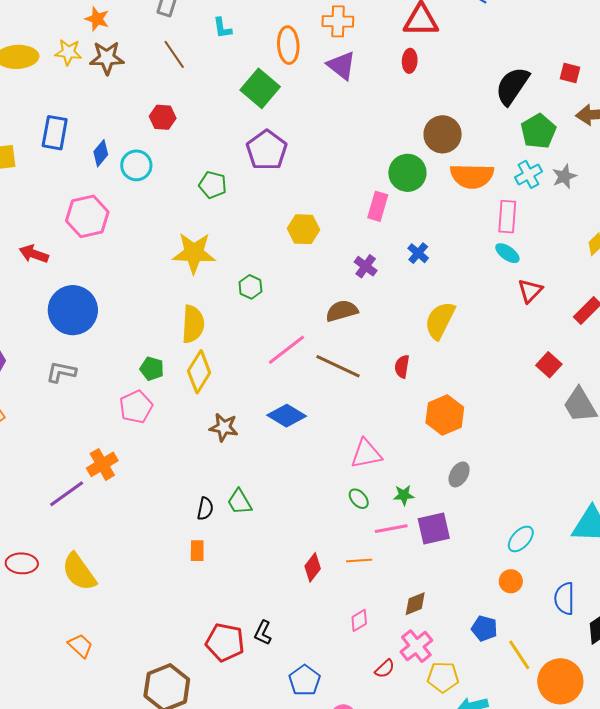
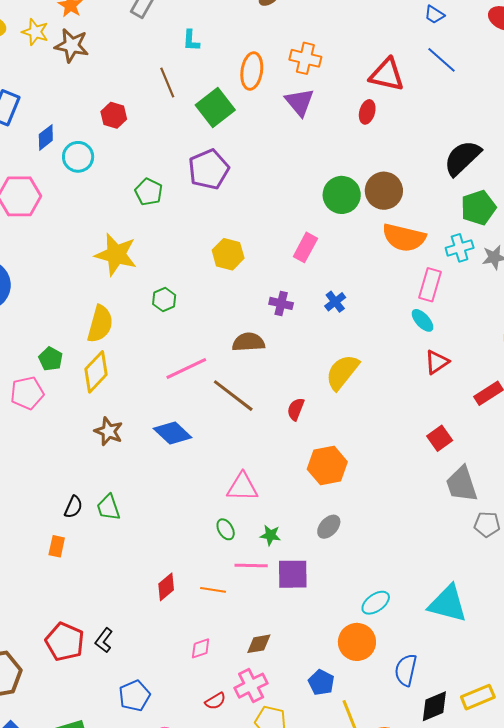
brown line: (174, 54) -> (167, 83), moved
green circle: (407, 173) -> (342, 195), moved
purple cross: (366, 266) -> (281, 303), turned -35
orange circle: (511, 581) -> (357, 642), size x1.6

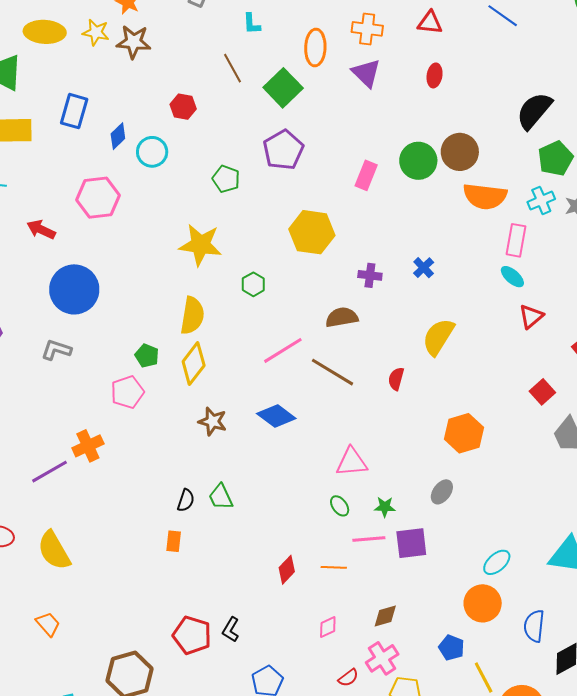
red triangle: (387, 75) -> (430, 23), moved, size x0.7
pink rectangle: (305, 247) -> (366, 175), moved
yellow hexagon: (228, 254) -> (312, 232), size x1.4
orange hexagon: (327, 466) -> (464, 433), moved

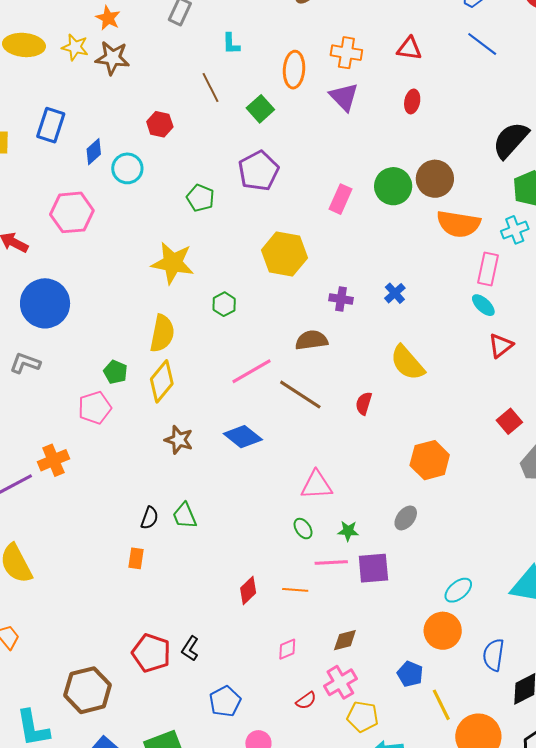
green square: (283, 88) -> (260, 109), size x0.7
yellow semicircle: (438, 337) -> (407, 363), turned -75

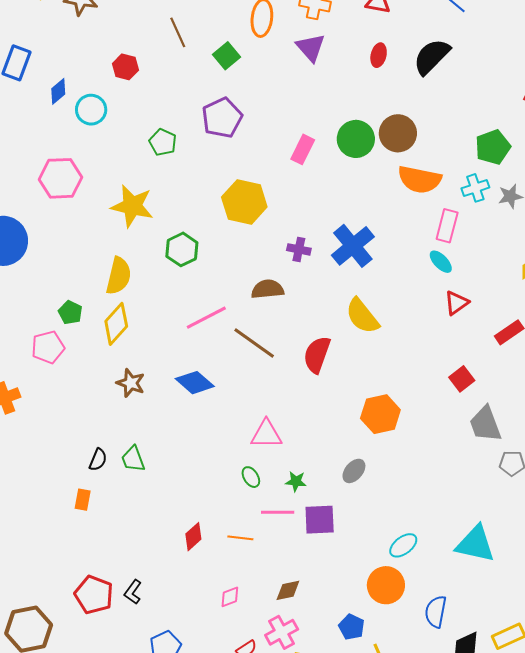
black semicircle: (511, 140) -> (432, 57), moved
pink hexagon: (72, 212) -> (60, 178), moved
blue cross: (395, 293) -> (353, 246), size x2.0
green hexagon: (224, 304) -> (182, 249), size x1.4
red semicircle: (364, 403) -> (317, 355), size x1.6

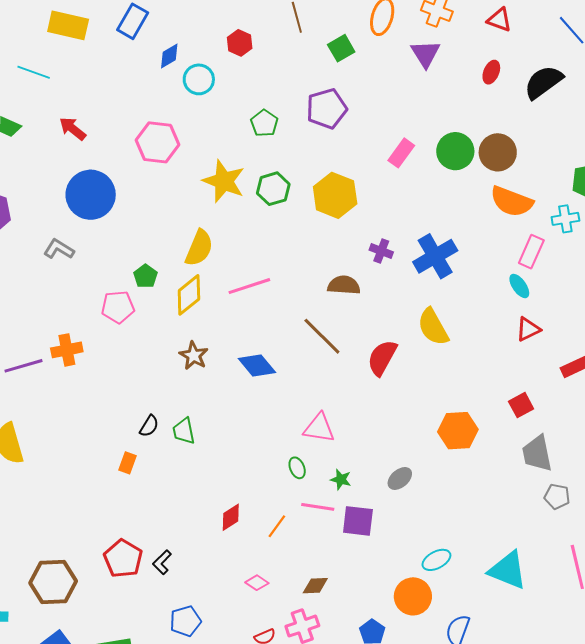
green hexagon: (182, 249) -> (273, 189), moved
pink line: (206, 318) -> (249, 286), moved
orange hexagon: (380, 414) -> (458, 431), moved
orange line: (240, 538) -> (277, 526), turned -70
pink diamond: (230, 597) -> (257, 583), turned 45

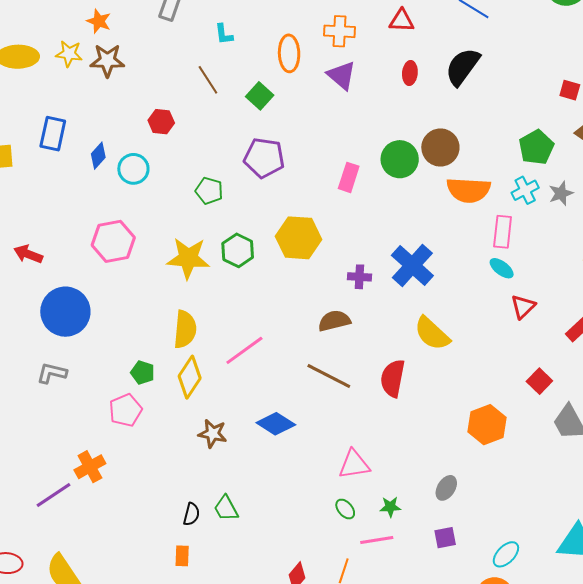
purple pentagon: (327, 109) -> (264, 158), turned -30
purple square: (358, 521) -> (445, 538), moved, size x0.7

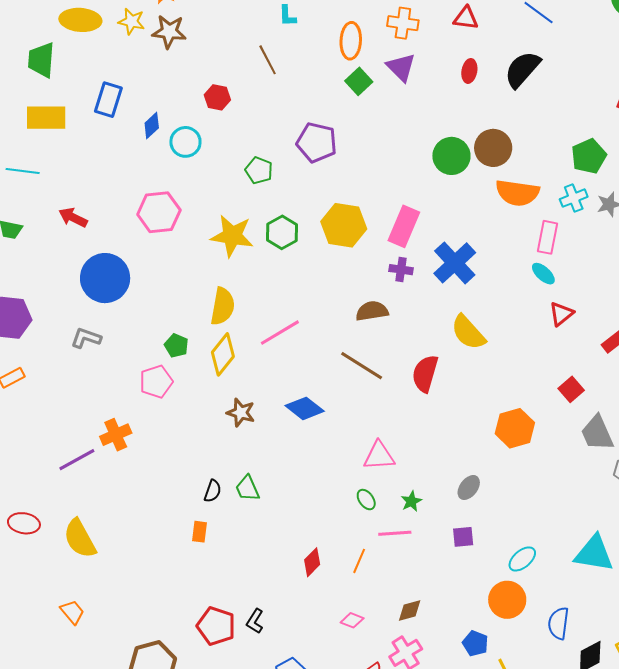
green square: (260, 96) -> (359, 81), moved
pink rectangle: (349, 177) -> (404, 226), moved, size x1.4
green star: (390, 507) -> (411, 501), turned -30

